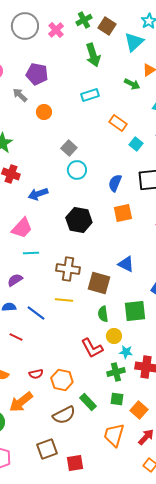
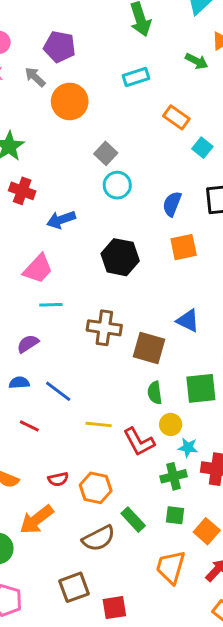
orange circle: (44, 112) -> (70, 101), size x1.6
yellow line: (64, 300) -> (99, 424), moved

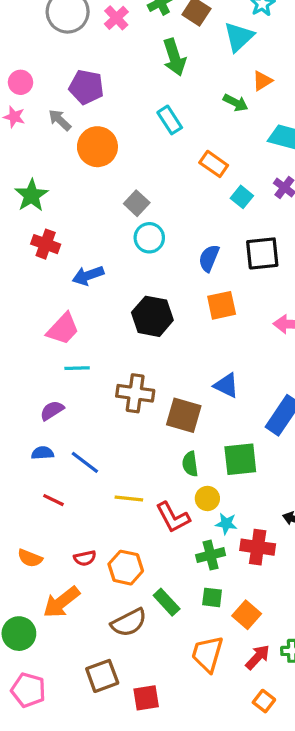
cyan rectangle: (136, 77) -> (170, 120), turned 75

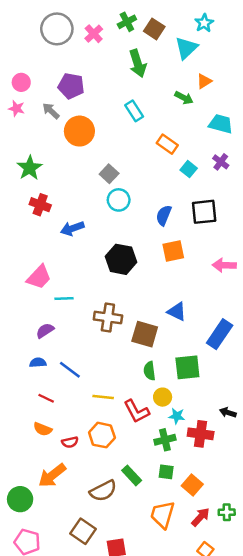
pink trapezoid: (63, 329) -> (39, 277), moved
orange semicircle: (30, 558) -> (43, 429), moved
orange hexagon: (126, 568) -> (102, 435), moved
brown square: (102, 676) -> (83, 531), turned -35

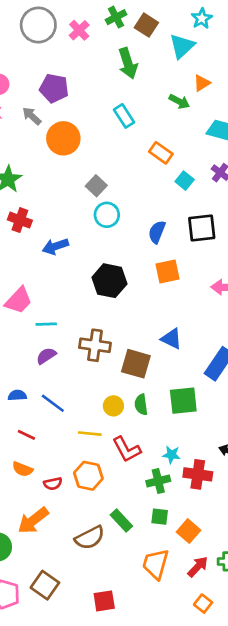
purple semicircle: (45, 331) -> (46, 356), moved
yellow circle: (163, 397) -> (113, 406), moved
brown square: (83, 531) -> (45, 585), moved

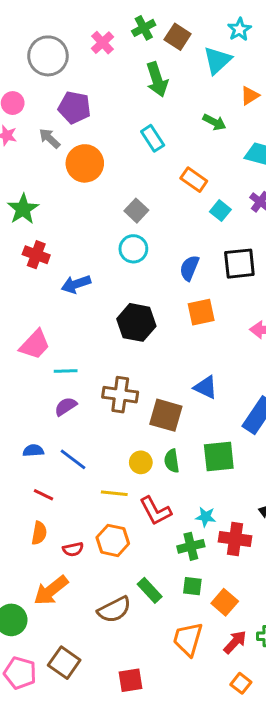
gray circle: (38, 25) -> (48, 56), moved
orange triangle: (202, 83) -> (250, 96), moved
gray square: (96, 186) -> (136, 211), moved
orange semicircle: (22, 469) -> (39, 533), turned -102

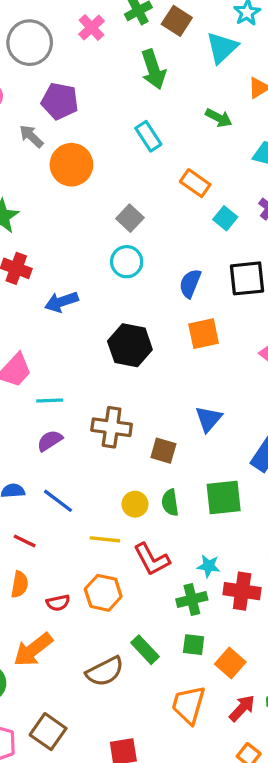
blue triangle: (206, 387) -> (209, 419), turned 45
brown square: (166, 415) -> (163, 451), size x0.7

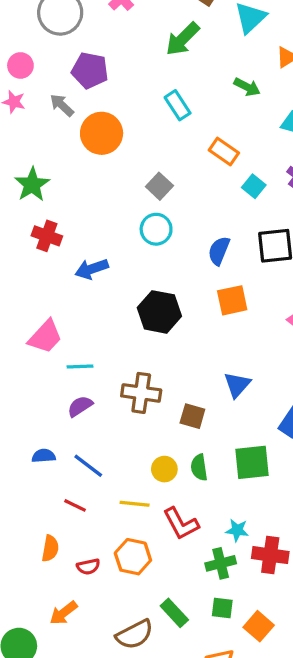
green arrow: (153, 69) -> (183, 39), turned 63
red line: (25, 541) -> (75, 505), moved
orange arrow: (33, 650) -> (63, 613), size x0.7

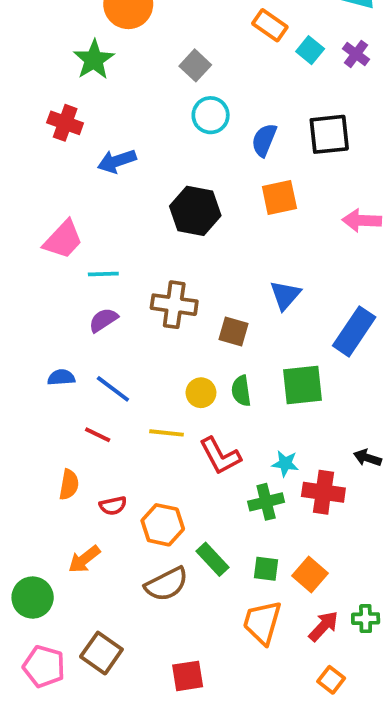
green star: (32, 185) -> (94, 60), moved
cyan square: (254, 186) -> (310, 50), moved
cyan circle: (156, 229) -> (211, 115), moved
orange hexagon: (133, 557) -> (163, 525), moved
green square: (222, 608) -> (266, 569), moved

